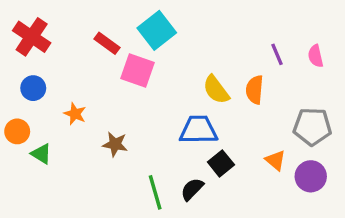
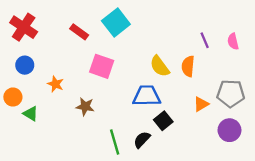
pink square: (138, 70) -> (102, 66), moved
orange triangle: (275, 160) -> (201, 104), moved, turned 49

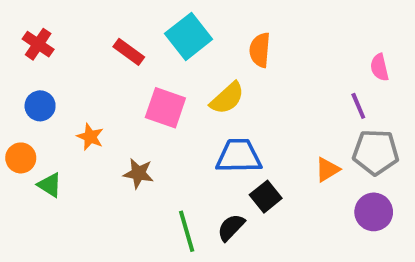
red cross: (24, 27) -> (38, 44), size x0.7
purple line: (205, 40) -> (358, 106), moved
yellow semicircle: (160, 66) -> (227, 98), moved, turned -95
orange semicircle: (188, 66) -> (260, 50), moved

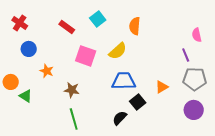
cyan square: (189, 36) -> (98, 19), size x0.7
blue circle: (40, 106) -> (29, 49), moved
orange triangle: (327, 170) -> (162, 87), moved
green line: (187, 231) -> (74, 119), moved

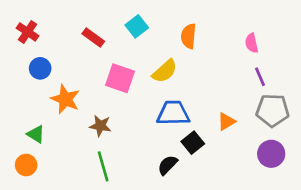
pink semicircle: (197, 35) -> (252, 43), moved
orange star: (47, 71) -> (65, 99), size x1.5
orange circle: (11, 82) -> (26, 165), moved

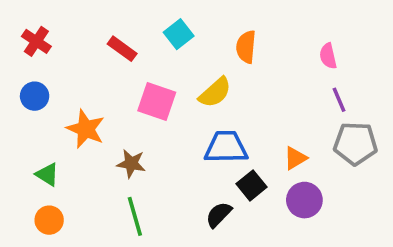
blue circle: (40, 68) -> (35, 96), moved
purple circle: (271, 154) -> (304, 200), moved
orange circle: (26, 165) -> (49, 220), moved

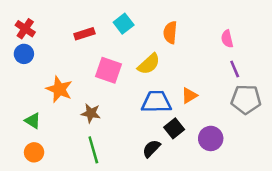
red rectangle: (122, 49) -> (84, 34), turned -54
blue circle: (35, 96) -> (24, 54), moved
orange triangle: (295, 158) -> (189, 96), moved

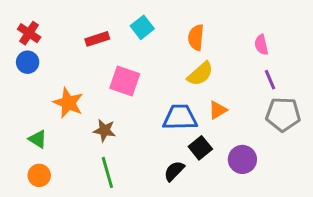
yellow semicircle: (149, 64) -> (200, 74), moved

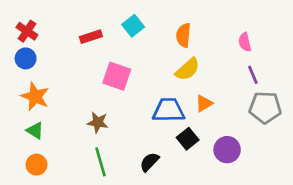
orange star: (68, 103) -> (35, 97), moved
black semicircle: (174, 171) -> (149, 162), moved

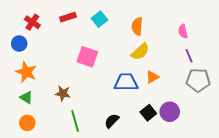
red cross: (27, 31) -> (32, 22), moved
red rectangle: (91, 37) -> (68, 17), moved
brown star: (98, 122) -> (63, 93), moved
black square: (188, 139) -> (148, 113), moved

